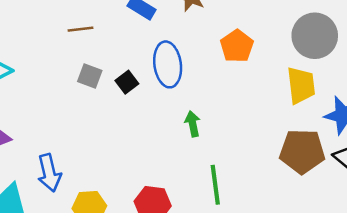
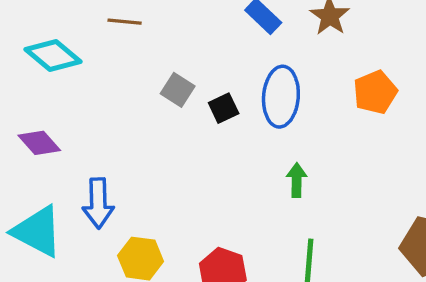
brown line: (81, 29) -> (125, 22), moved

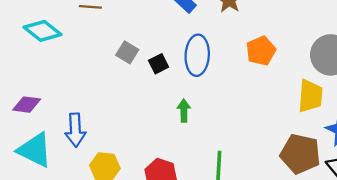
purple diamond: (39, 143) -> (27, 105), moved, turned -40
green arrow: (297, 180) -> (184, 111), moved

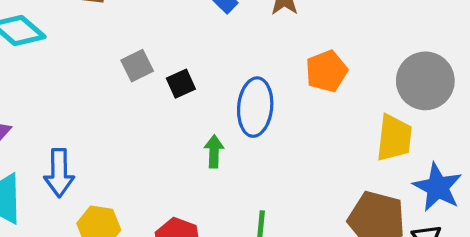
gray square: (127, 52) -> (137, 66), turned 30
blue ellipse: (197, 55) -> (255, 107), moved

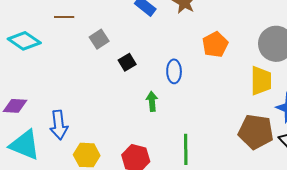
gray square: (137, 66) -> (99, 39), moved
blue ellipse: (255, 107) -> (174, 71), size x0.7

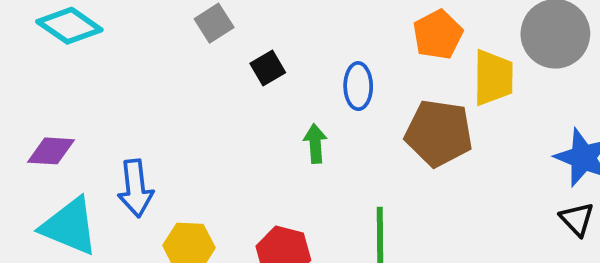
yellow trapezoid: (261, 81) -> (493, 78), moved
brown pentagon: (256, 132) -> (439, 133), moved

